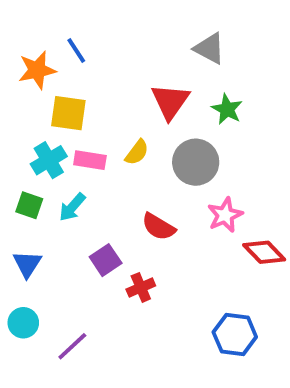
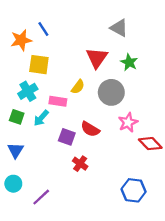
pink rectangle: (90, 160) -> (58, 101), moved
purple square: (106, 260) -> (67, 137), moved, turned -36
red cross: (141, 287) -> (80, 164), turned -32

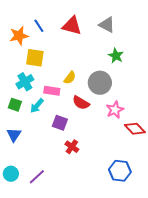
red triangle: (97, 58) -> (72, 26), moved, turned -50
red semicircle: (90, 129) -> (81, 103), moved
cyan circle: (13, 184) -> (11, 174), moved

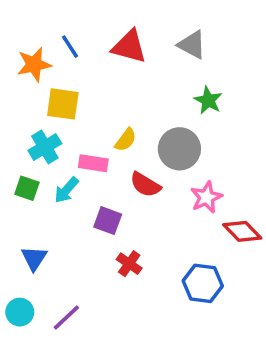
blue triangle: (14, 135) -> (34, 258), moved
blue hexagon: (120, 171) -> (203, 283), moved

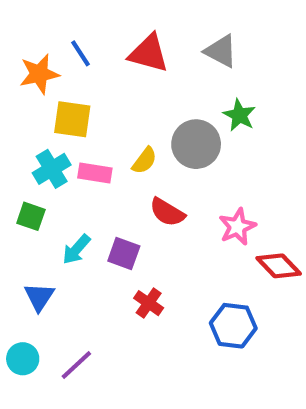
gray circle: (179, 149) -> (196, 144), moved
pink rectangle: (93, 163) -> (95, 173), moved
cyan arrow: (66, 190) -> (76, 249), moved

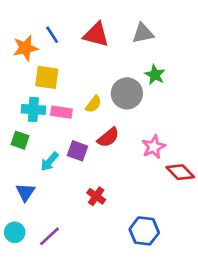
gray triangle: (221, 51) -> (143, 33), turned -40
cyan cross: (52, 169) -> (33, 109), turned 35
red semicircle: (167, 212) -> (108, 137), turned -70
purple square: (124, 253) -> (77, 151), moved
blue hexagon: (233, 326) -> (144, 231), moved

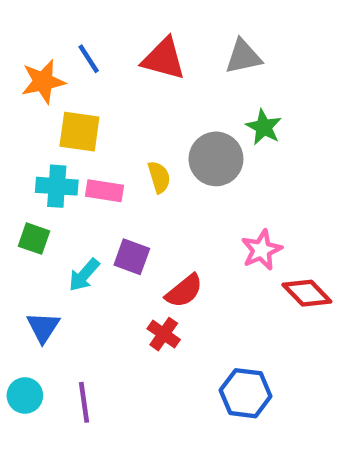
yellow semicircle: (93, 104) -> (159, 177), turned -54
red semicircle: (108, 137) -> (184, 291), moved
purple line: (49, 236) -> (84, 402), turned -55

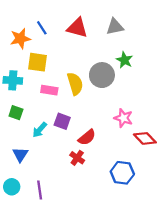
yellow semicircle: (159, 177) -> (75, 84), size x1.5
cyan cross: (57, 186) -> (13, 80), moved
pink star: (261, 250) -> (123, 118), turned -30
blue hexagon: (246, 393) -> (122, 173), moved

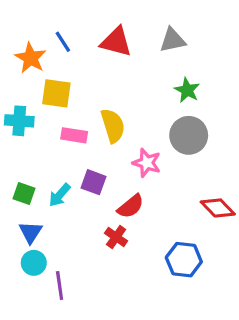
orange star: (20, 39) -> (31, 58), turned -30
gray circle: (102, 75) -> (189, 135), moved
green square: (16, 113) -> (24, 193), moved
pink star: (123, 118) -> (147, 163), moved
cyan circle: (12, 187) -> (34, 263), moved

